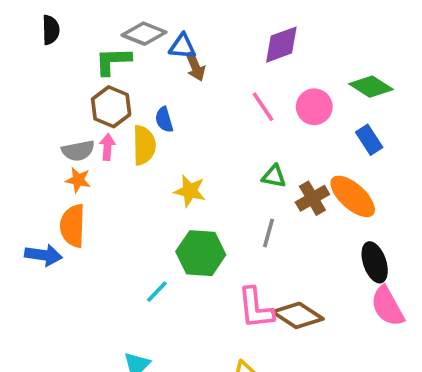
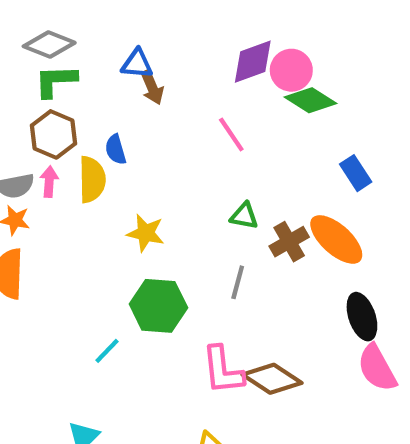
gray diamond: (144, 34) -> (49, 44), moved
green diamond: (371, 87) -> (311, 100), moved
pink circle: (314, 107) -> (291, 70), moved

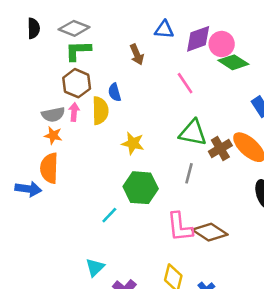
blue triangle: (137, 64) -> (164, 30), moved
green triangle: (244, 216) -> (193, 133), size x1.6

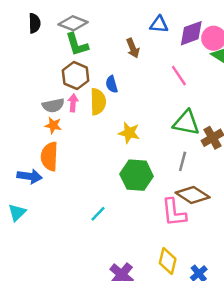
green L-shape: (78, 51) -> (77, 44), turned -105
cyan line: (109, 215) -> (98, 214), moved
brown diamond: (210, 232) -> (193, 195), moved
cyan triangle: (95, 267) -> (17, 212), moved

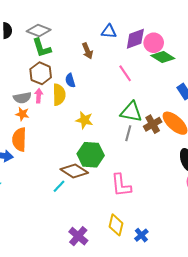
gray line: (183, 161) -> (128, 133), moved
brown diamond: (193, 195) -> (74, 171), moved

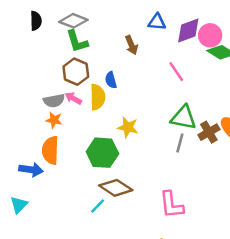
pink arrow: (39, 96) -> (73, 98), turned -64
green hexagon: (91, 155) -> (102, 153), moved

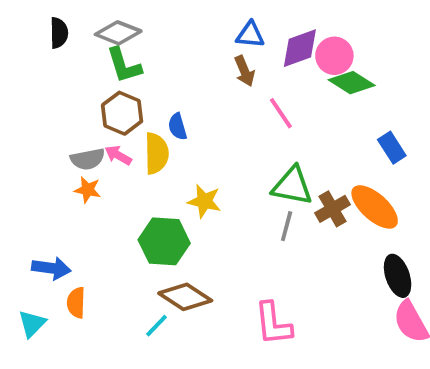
brown arrow: (131, 45) -> (244, 71), moved
orange semicircle: (50, 150) -> (76, 303), moved, size x0.7

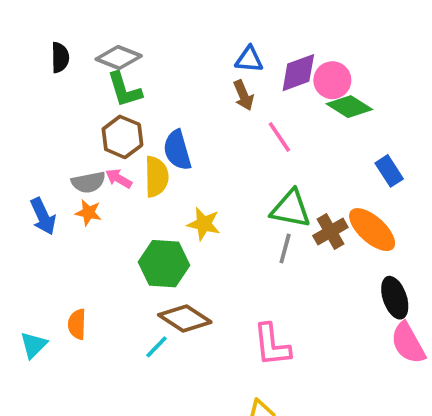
blue semicircle: (178, 127) -> (177, 150), size x1.5
blue arrow: (51, 268) -> (43, 216), moved, turned 57

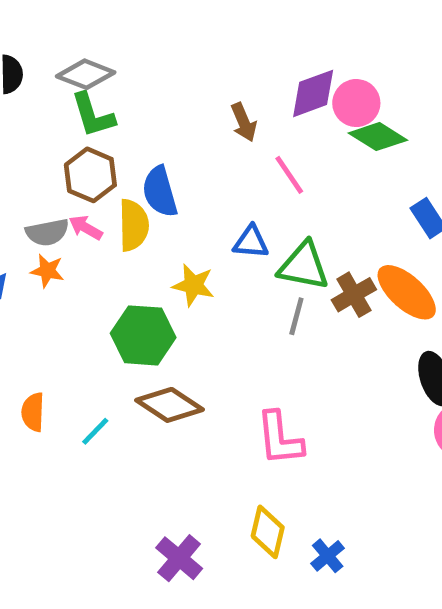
blue triangle: (249, 59) -> (251, 242), moved
cyan line: (156, 347) -> (95, 431), moved

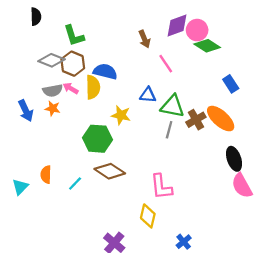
gray diamond: (86, 74) -> (52, 60), moved
blue semicircle: (160, 192) -> (105, 71), turned 120
yellow diamond: (268, 532) -> (148, 216), moved

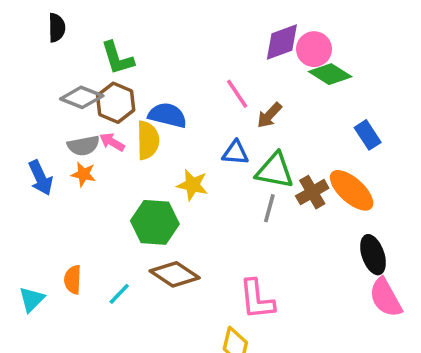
brown arrow: (144, 39) -> (269, 115), moved, turned 66
pink line: (166, 64) -> (237, 94), moved

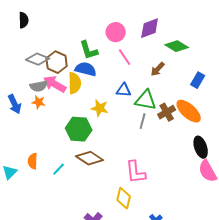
pink circle: (314, 49) -> (116, 32), moved
green L-shape: (117, 58) -> (89, 50), moved
brown arrow: (269, 115) -> (158, 69), moved
blue rectangle: (368, 135) -> (198, 80), turned 63
pink arrow: (112, 142) -> (55, 84), size x1.6

